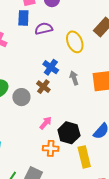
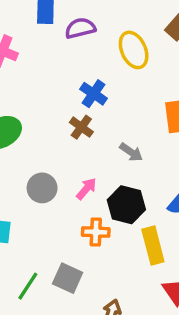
gray arrow: (74, 78) -> (131, 152), moved, turned 144
gray circle: (21, 97) -> (42, 188), moved

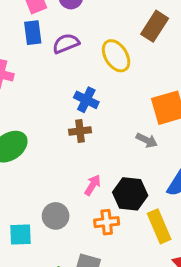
brown cross: (81, 127) -> (80, 131), turned -35
gray arrow: (131, 152) -> (147, 140), moved
gray circle: (42, 188) -> (56, 216), moved

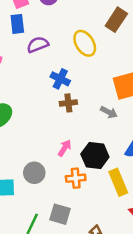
purple semicircle: (66, 43) -> (38, 45), moved
brown cross: (80, 131) -> (68, 103), moved

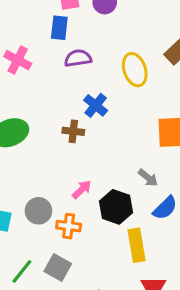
brown cross: (68, 103) -> (73, 131), moved
gray arrow: (109, 112) -> (148, 178), moved
orange cross: (76, 178) -> (69, 226), moved

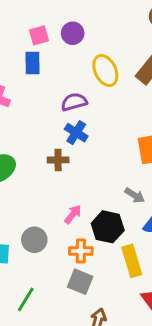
purple semicircle: (78, 58) -> (74, 102), moved
yellow ellipse: (135, 70) -> (105, 71), moved
orange cross: (69, 226) -> (81, 251), moved
gray square: (58, 268) -> (80, 282), moved

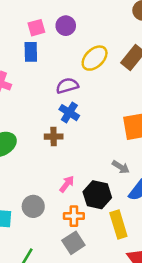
yellow ellipse: (105, 71) -> (95, 58), turned 72
gray square: (80, 282) -> (73, 243), turned 35

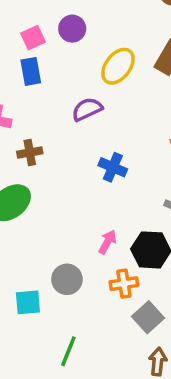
blue cross: (69, 113) -> (113, 167), moved
brown cross: (54, 137) -> (30, 153), moved
gray square: (73, 243) -> (148, 317), moved

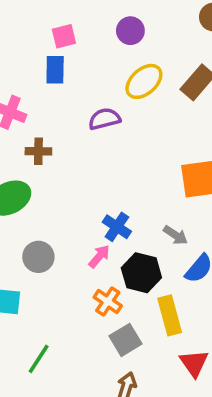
purple circle: (72, 29) -> (130, 31), moved
blue cross: (113, 167) -> (117, 227), moved
gray circle: (67, 279) -> (38, 257), moved
orange cross: (124, 284) -> (108, 301), turned 32

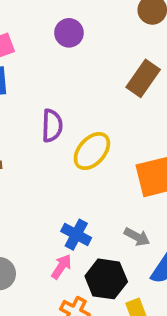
yellow ellipse: (144, 81) -> (92, 151), moved
purple semicircle: (104, 119) -> (52, 126), turned 112

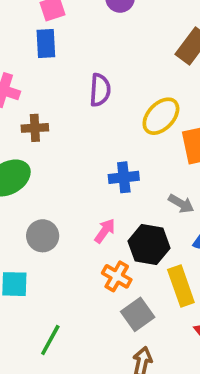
yellow ellipse: (92, 151) -> (161, 116), moved
blue cross: (76, 235) -> (124, 177), moved, turned -36

